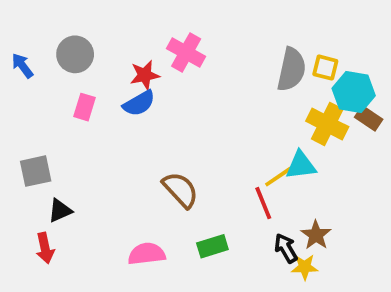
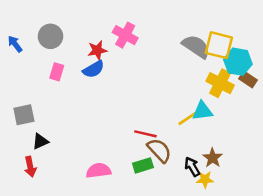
yellow square: (325, 68) -> (219, 45), size x1.6
gray semicircle: (291, 69) -> (196, 46), turned -68
brown semicircle: (180, 190) -> (159, 150), moved
red line: (263, 203) -> (145, 134), moved, turned -55

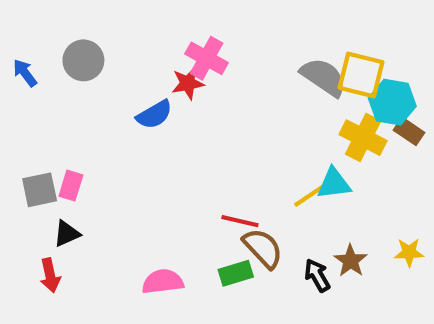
red star: (97, 50) -> (188, 83), moved
pink rectangle: (57, 72) -> (71, 186), moved
yellow star: (205, 179) -> (409, 252), moved

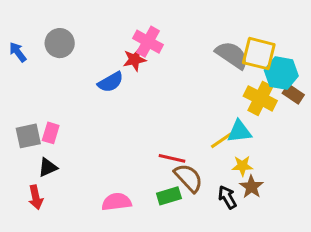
yellow star: (409, 252) -> (242, 166), moved

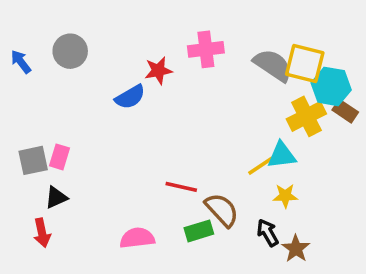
pink cross: (148, 42) -> (206, 49), moved, turned -36
yellow cross: (260, 98) -> (306, 116), turned 36
red line: (172, 158) -> (181, 187), moved
brown star: (251, 187) -> (296, 249), moved

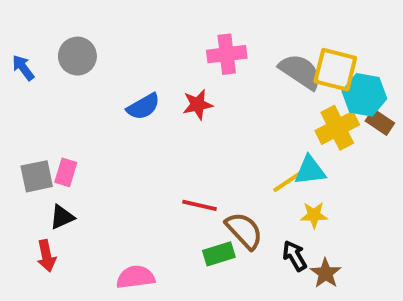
red star: (158, 71) -> (198, 105), moved
pink semicircle: (137, 238) -> (136, 277), moved

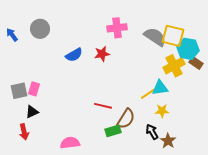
brown semicircle: (244, 231) -> (126, 119), turned 75

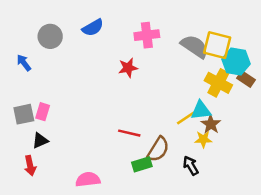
blue arrow: (12, 35) -> (24, 63), moved
blue semicircle: (74, 55) -> (93, 28), moved
yellow cross: (174, 66) -> (218, 83), turned -35
brown star: (168, 141) -> (211, 124), moved

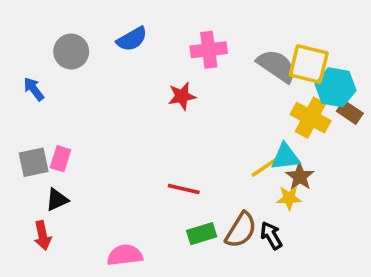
brown semicircle: (158, 149) -> (241, 230), moved

